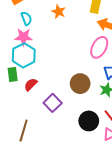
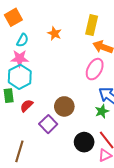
cyan semicircle: (26, 18) -> (23, 40), turned 48
brown circle: (80, 84) -> (64, 106), moved

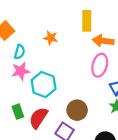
cyan hexagon: (20, 77) -> (44, 85), moved
red semicircle: (27, 106) -> (38, 118), size x1.5

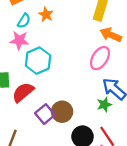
orange star: (51, 38) -> (46, 15), moved
brown circle: (77, 110) -> (62, 112), moved

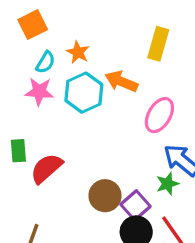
orange arrow: (111, 35) -> (121, 81), moved
cyan hexagon: (38, 61) -> (84, 93), moved
purple square: (45, 114) -> (135, 205), moved

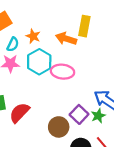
orange arrow: (121, 81) -> (66, 39), moved
pink ellipse: (159, 115) -> (63, 72), moved, turned 70
purple square: (135, 205) -> (79, 114), moved

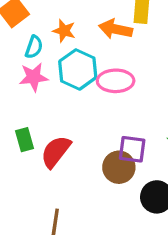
purple square: (79, 114) -> (132, 149), moved, turned -30

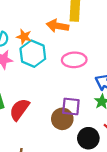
orange star: (64, 31) -> (24, 37), moved
pink ellipse: (116, 81) -> (74, 60), moved

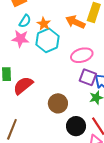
pink ellipse: (74, 60) -> (82, 55), turned -30
purple square: (71, 107) -> (88, 77), moved

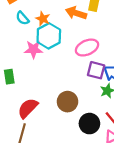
cyan semicircle: (25, 21) -> (22, 18), turned 112
pink star: (20, 39) -> (33, 49), moved
red semicircle: (23, 85) -> (28, 108), moved

